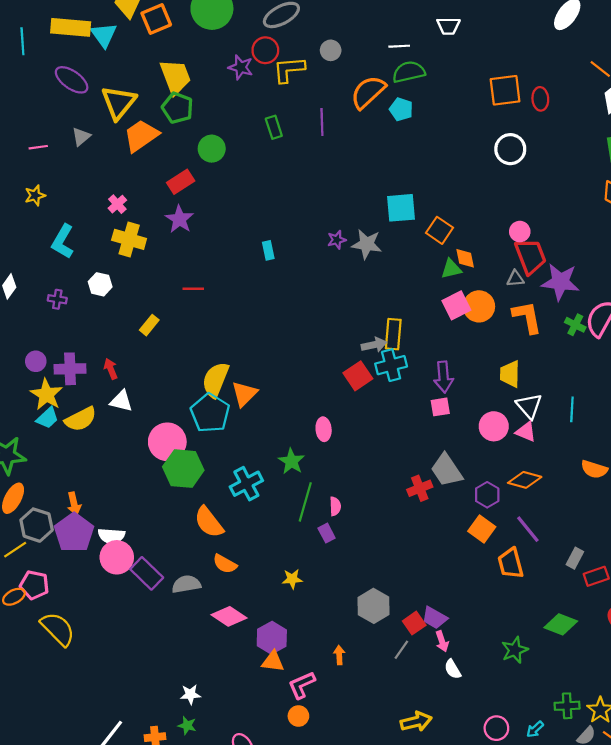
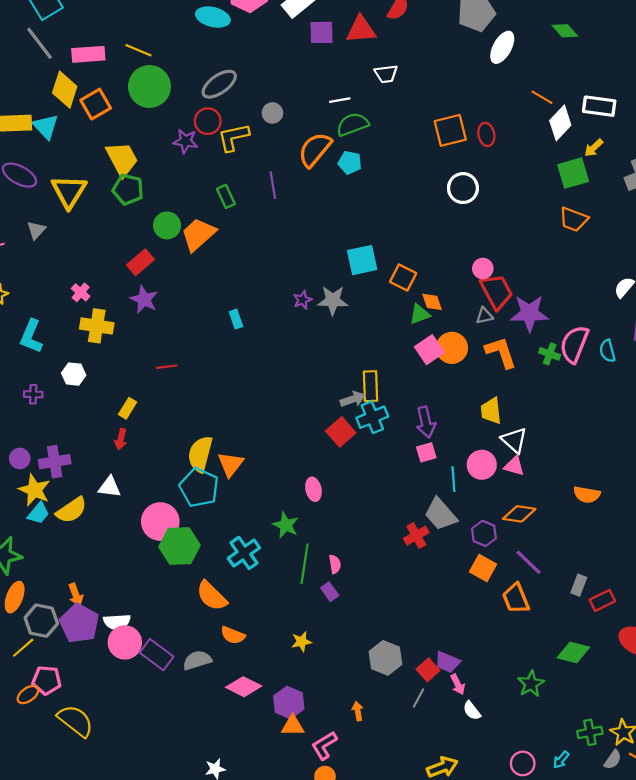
orange trapezoid: (141, 136) -> (198, 234), moved
red arrow: (111, 369) -> (121, 439), moved, turned -138
cyan line: (572, 409) -> (453, 479), moved

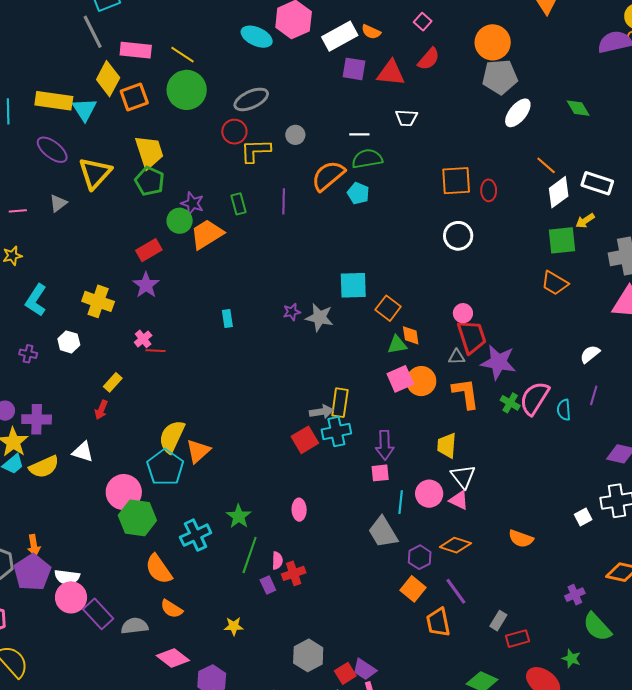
purple star: (185, 141) -> (192, 203), moved
pink cross: (81, 292) -> (143, 339), moved
pink ellipse: (313, 489) -> (299, 510), moved
red cross: (416, 536) -> (294, 573), moved

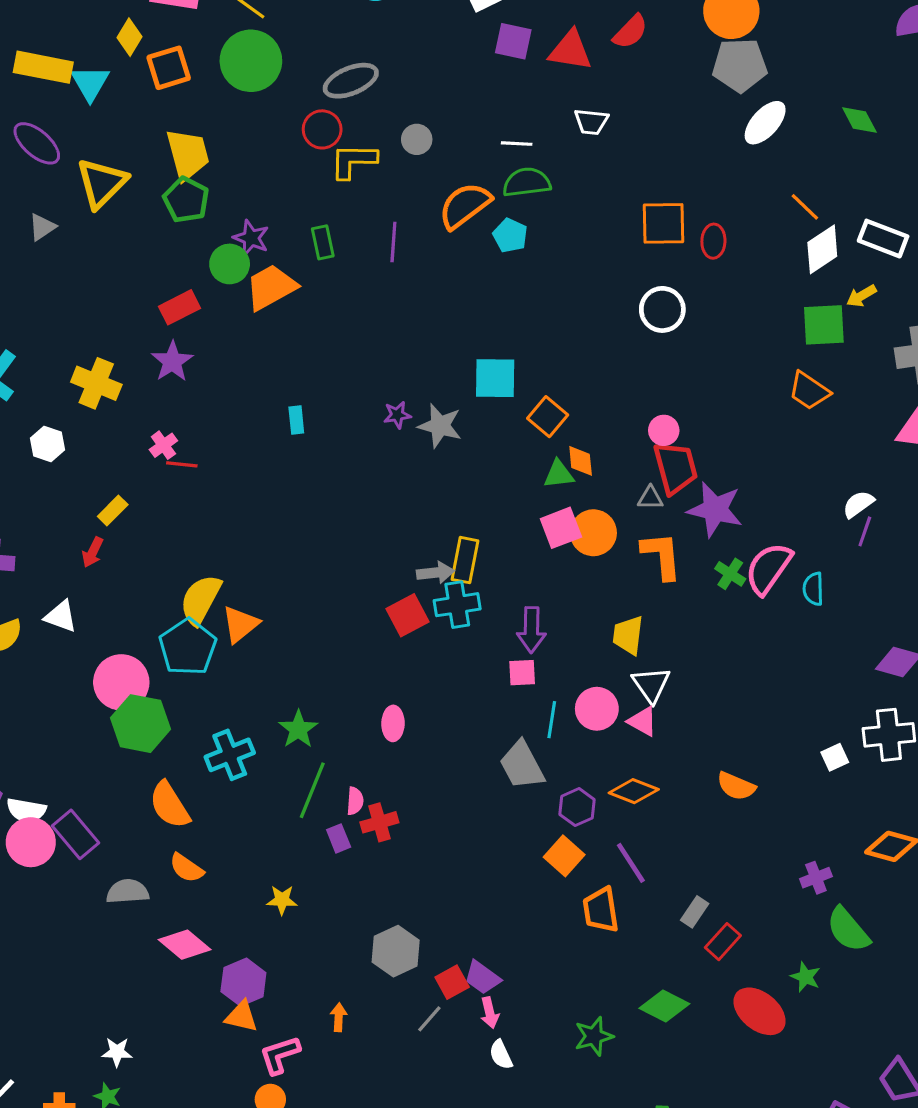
yellow diamond: (108, 79) -> (130, 37), size x0.7
purple line: (594, 395) -> (865, 531), moved
purple rectangle: (98, 614) -> (76, 834), moved
red rectangle: (517, 639) -> (723, 942), turned -35

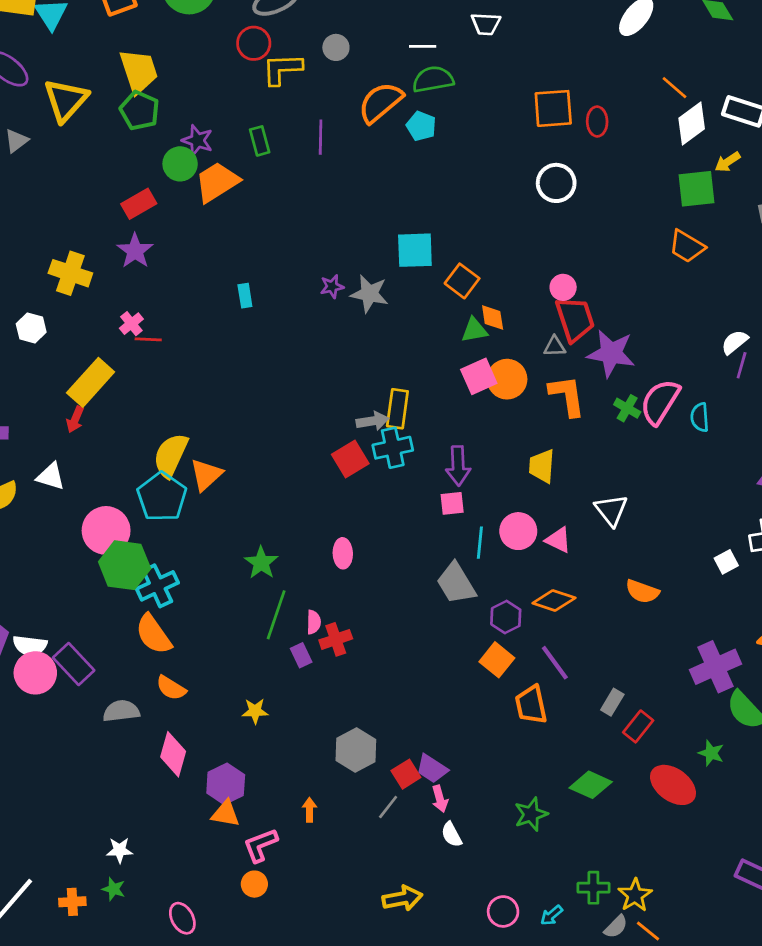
yellow rectangle: (113, 510) -> (91, 382), size x1.8
white triangle: (651, 685) -> (611, 510), moved
cyan cross: (230, 755) -> (157, 586), moved
purple cross: (816, 878) -> (715, 667), size x1.8
pink diamond: (185, 945) -> (173, 754), turned 69

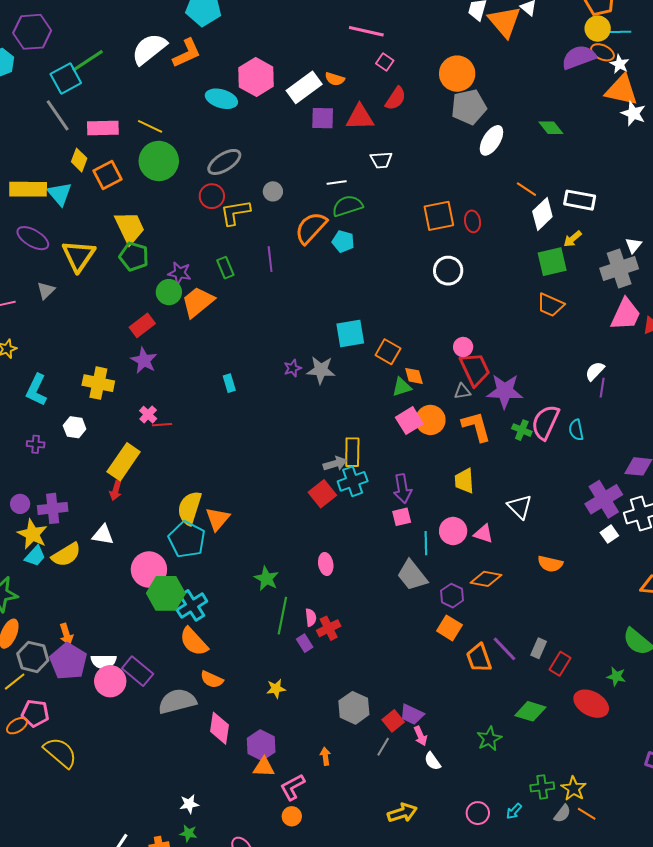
purple line: (555, 663) -> (504, 649), moved
purple cross: (715, 667) -> (604, 499), moved
gray semicircle: (121, 711) -> (177, 701), size x1.4

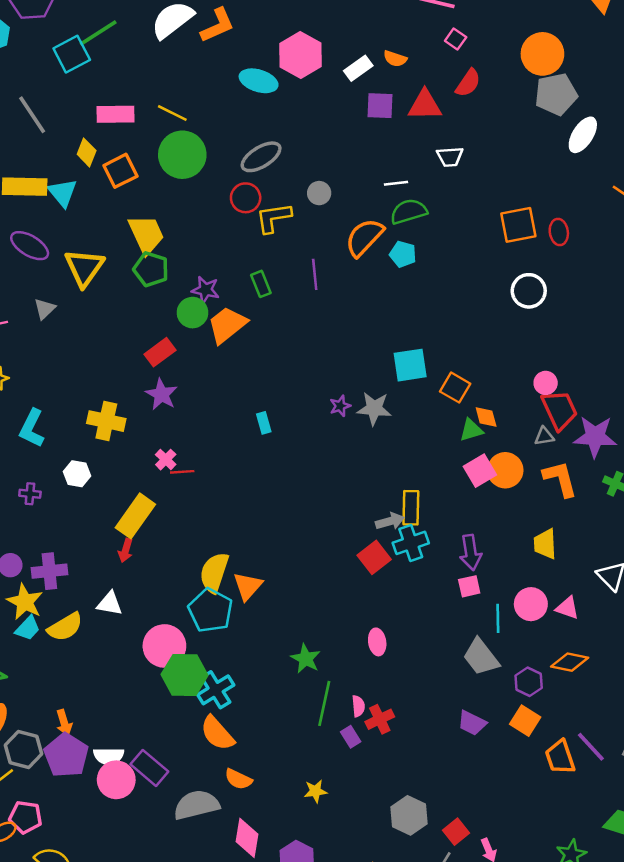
white rectangle: (304, 87) -> (358, 68), size x0.7
gray line: (58, 115) -> (32, 115), moved
purple trapezoid: (412, 714) -> (472, 723), moved

